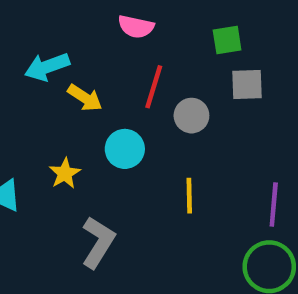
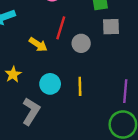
yellow arrow: (85, 98) -> (38, 45), moved
cyan circle: (125, 149) -> (50, 84), moved

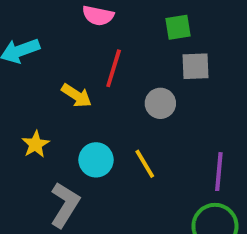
gray circle: (81, 43) -> (160, 103), moved
yellow line: (80, 86) -> (145, 164), turned -30

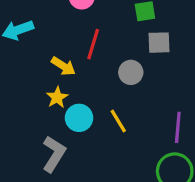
yellow star: (36, 144) -> (57, 97), moved

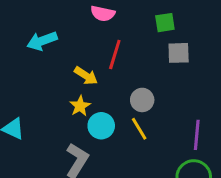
gray circle: (131, 72) -> (142, 100), moved

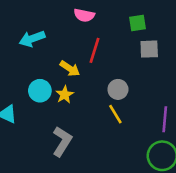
cyan circle: (101, 126) -> (40, 91), moved

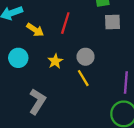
yellow arrow: (70, 69) -> (35, 30), moved
yellow star: (65, 95) -> (55, 61), moved

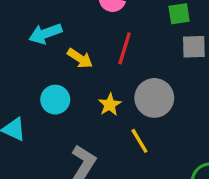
gray circle: (86, 57) -> (154, 98), size x1.5
yellow line: (83, 78) -> (139, 141), moved

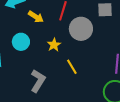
gray circle: (154, 98) -> (81, 29), moved

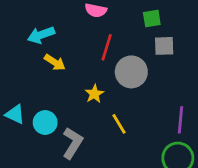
yellow arrow: (36, 17) -> (55, 62), moved
cyan circle: (21, 42) -> (45, 123), moved

